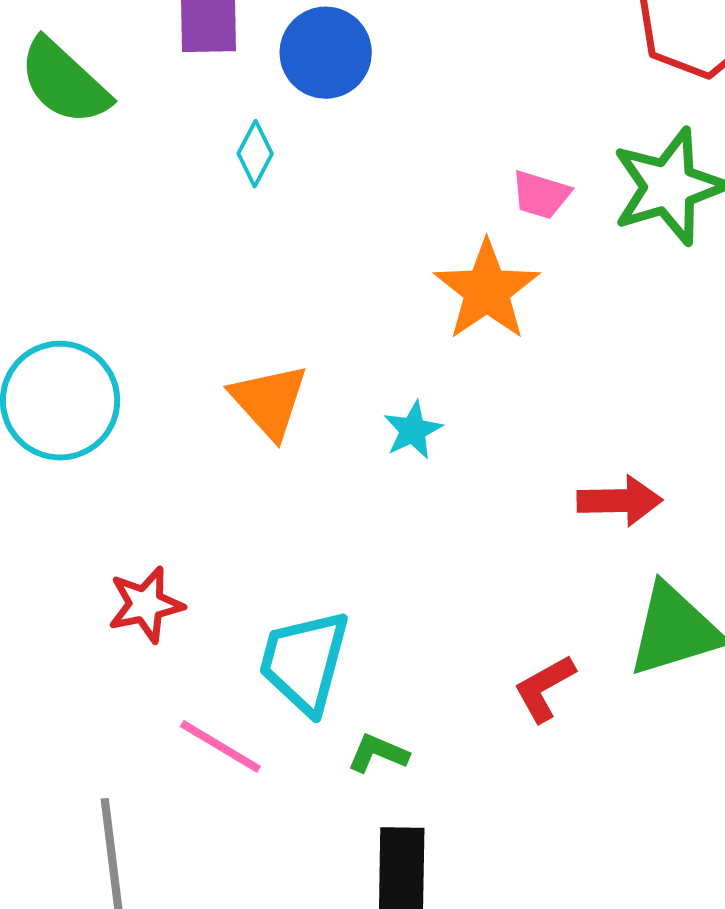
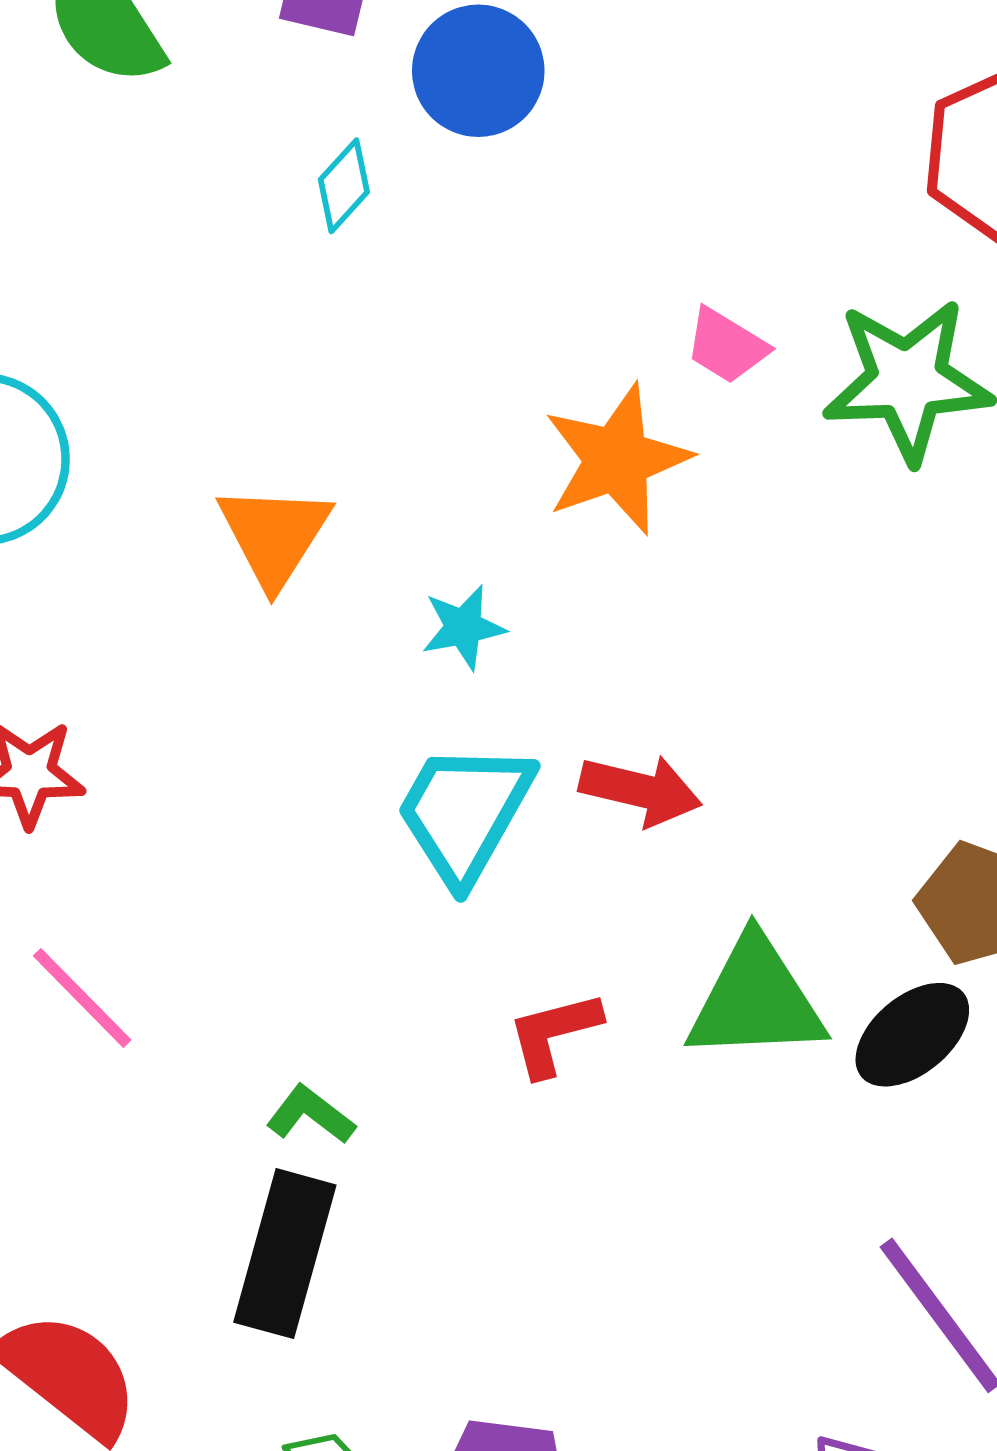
red arrow: (620, 501) -> (640, 790), moved
cyan trapezoid: (304, 662) -> (464, 812), moved
green L-shape: (378, 753) -> (311, 1115), moved

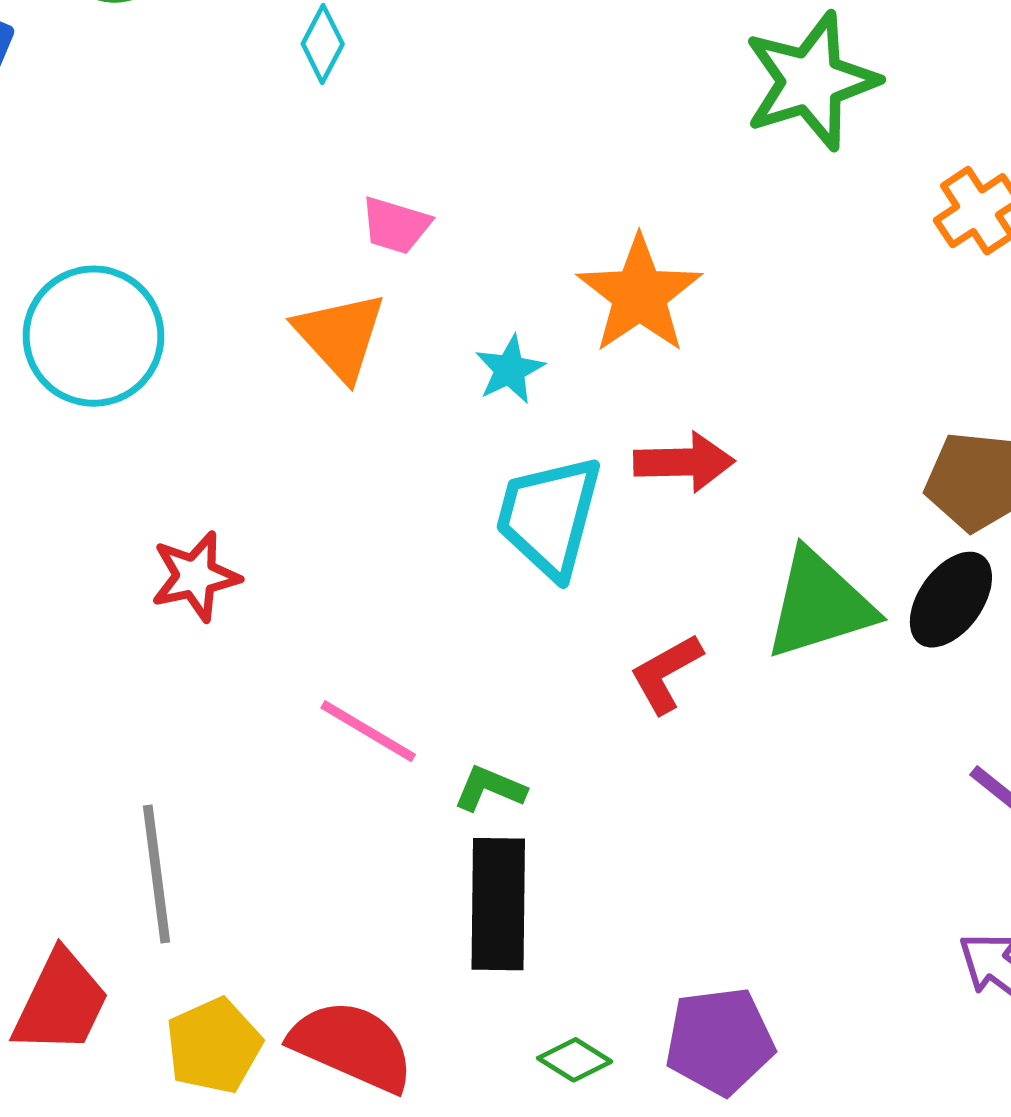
pink trapezoid: (726, 346) -> (396, 225), moved
orange star: (617, 459) -> (639, 295), moved
pink line: (82, 998) -> (368, 731), moved

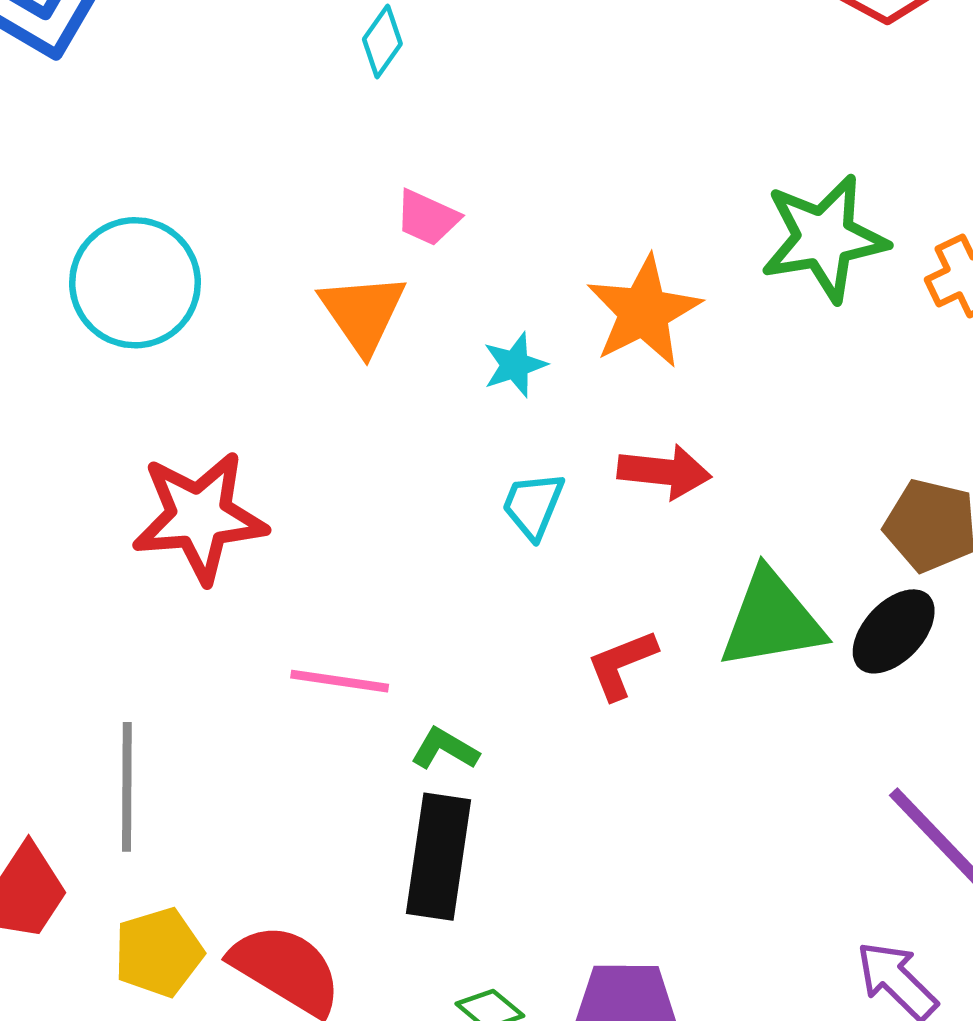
green star: (811, 81) -> (824, 238), moved
cyan trapezoid: (549, 516) -> (533, 505), size x0.6
red star: (195, 576) -> (199, 517), size x1.6
pink line: (368, 731) -> (340, 681), turned -30

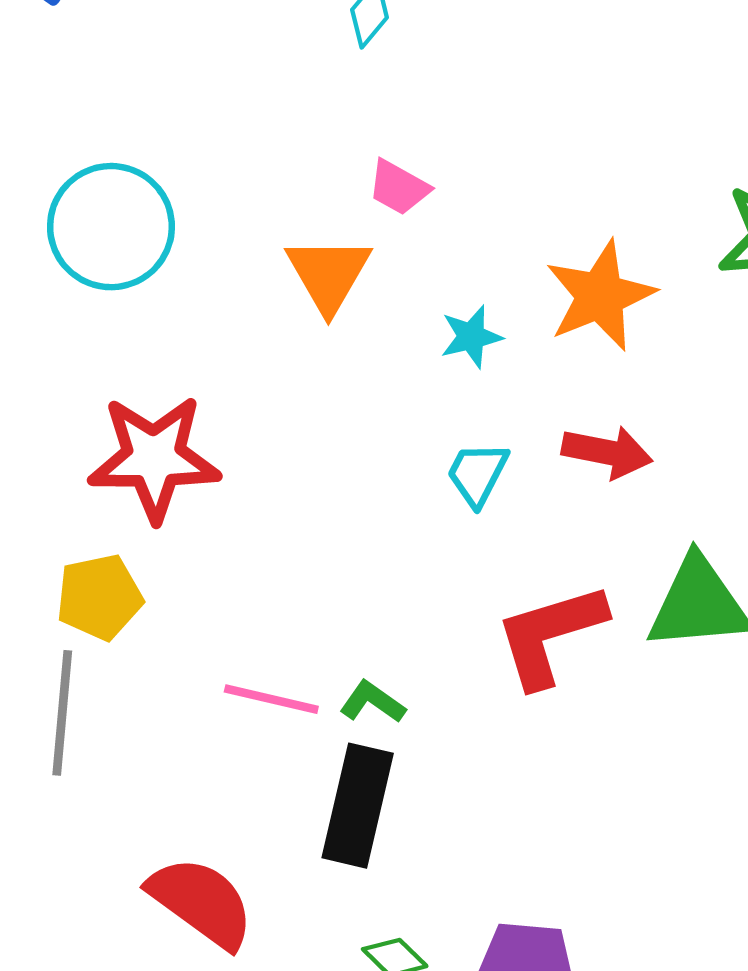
red L-shape: (622, 664) -> (550, 635), size x1.6
pink line: (340, 681) -> (271, 699), moved
yellow pentagon: (159, 952) -> (99, 597), moved

